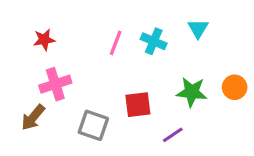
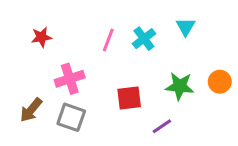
cyan cross: (154, 41) -> (144, 39), turned 30
pink cross: (55, 84) -> (70, 79), moved
gray square: (93, 125) -> (71, 117), moved

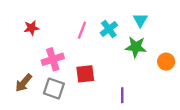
green star: (180, 86) -> (136, 47), moved
red square: (129, 98) -> (85, 74), moved
purple line: (162, 126) -> (122, 95), turned -56

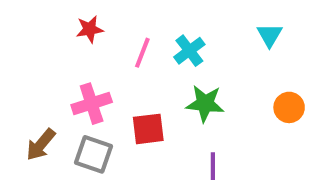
cyan triangle: (140, 20) -> (270, 35), moved
red star: (31, 28) -> (90, 29), moved
green star: (136, 47) -> (205, 104), moved

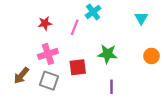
red star: (90, 29) -> (45, 23), moved
cyan cross: (189, 51) -> (93, 12), moved

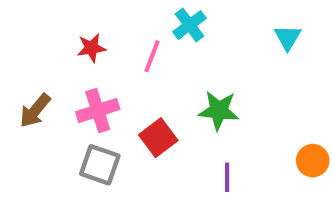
orange circle: (151, 56) -> (313, 161), moved
red square: (78, 67) -> (158, 138), turned -30
brown arrow: (21, 75) -> (35, 111), moved

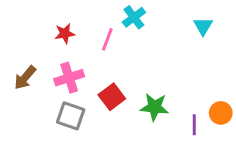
green star: (219, 111) -> (155, 107), moved
purple line: (227, 177) -> (194, 125), moved

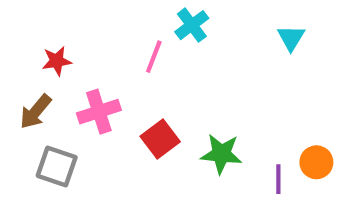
red star: (65, 33) -> (57, 61), moved
gray square: (71, 116) -> (57, 167), moved

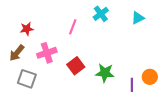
cyan cross: (192, 25) -> (101, 14), moved
cyan triangle: (291, 38) -> (138, 18), turned 32

